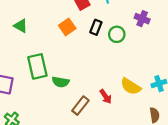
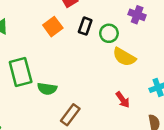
yellow semicircle: (131, 86) -> (124, 57), moved
red arrow: (106, 97) -> (123, 100), moved

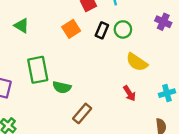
purple cross: (137, 15) -> (163, 22), moved
green circle: (109, 33) -> (123, 29), moved
red arrow: (123, 100) -> (129, 93), moved

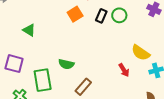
green triangle: (22, 26) -> (29, 30), moved
yellow semicircle: (137, 62) -> (141, 53), moved
green rectangle: (38, 70) -> (43, 80), moved

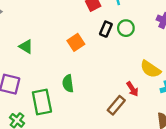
orange square: (75, 14) -> (76, 42), moved
green semicircle: (66, 64) -> (68, 84), turned 70
brown rectangle: (83, 87) -> (116, 105), moved

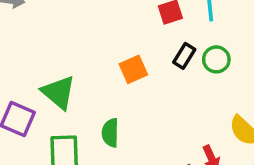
green triangle: (26, 47) -> (59, 92), moved, size x1.5

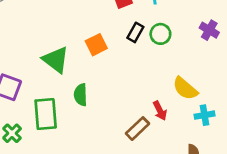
green triangle: (59, 92) -> (56, 60), moved

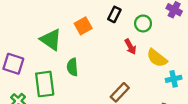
green circle: (160, 34) -> (143, 23), moved
red arrow: (160, 111) -> (130, 47), moved

